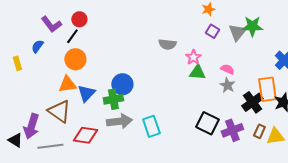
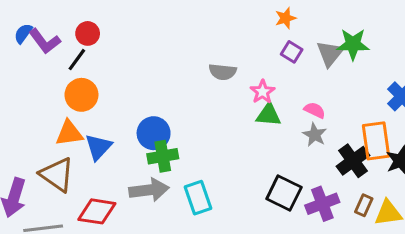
blue semicircle: (37, 46) -> (23, 33), moved
green cross: (113, 99) -> (163, 156), moved

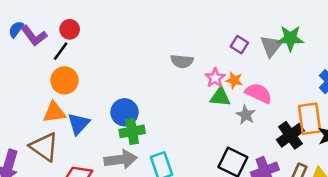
orange star: (285, 18) -> (234, 80), moved, turned 30
pink semicircle: (315, 110) -> (258, 93), size x1.5
gray star: (315, 135) -> (246, 115), moved

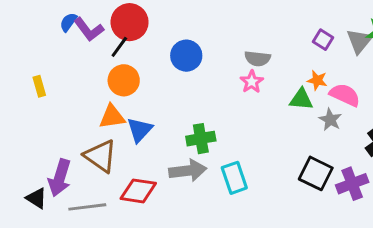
red circle: (70, 29) -> (130, 22), size x1.6
pink star: (215, 78) -> (252, 82), moved
blue circle: (124, 112) -> (186, 56), moved

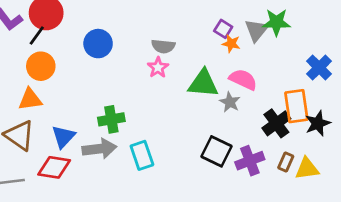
orange star: (317, 80) -> (231, 44), moved
green triangle: (301, 99) -> (203, 83), size x1.4
blue triangle: (140, 130) -> (63, 137), moved

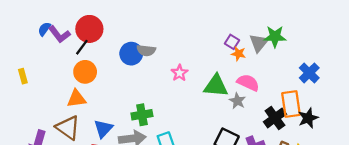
gray semicircle: (163, 46) -> (146, 50), moved

